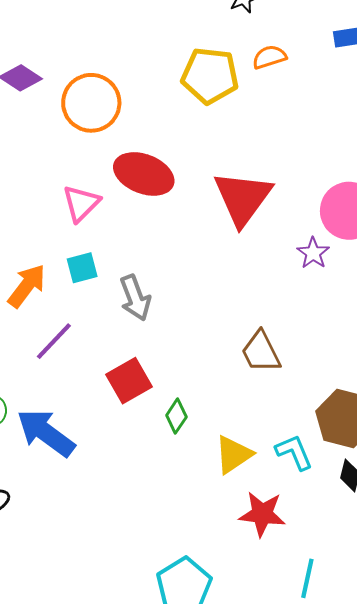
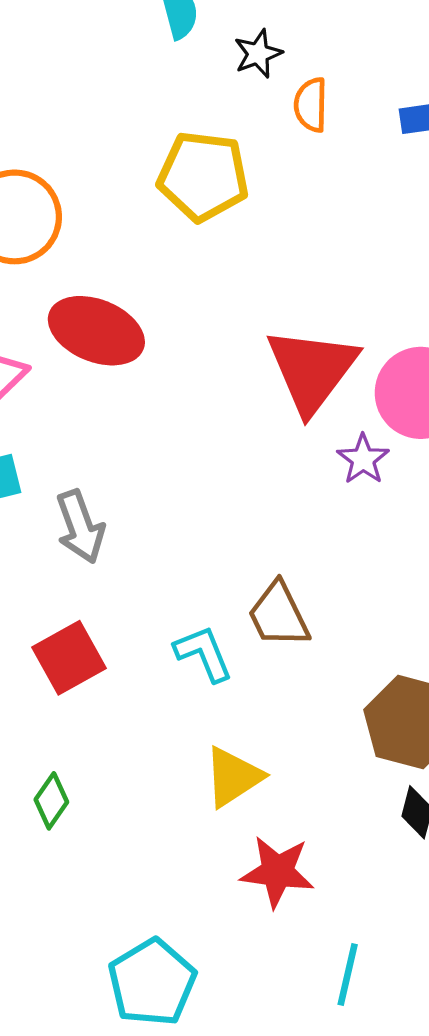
orange semicircle: (269, 57) -> (311, 105), moved, turned -72
red triangle: (243, 198) -> (312, 370), moved
green diamond: (176, 416) -> (51, 801), moved
cyan L-shape: (294, 452) -> (204, 654), moved

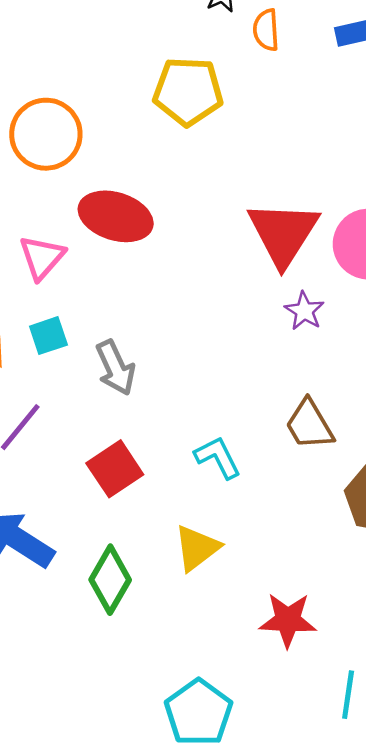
purple star: (363, 459) -> (304, 311), moved
brown trapezoid: (279, 615) -> (309, 425), moved
yellow triangle: (233, 777) -> (197, 548), moved
green diamond: (51, 801) -> (110, 580), size x1.6

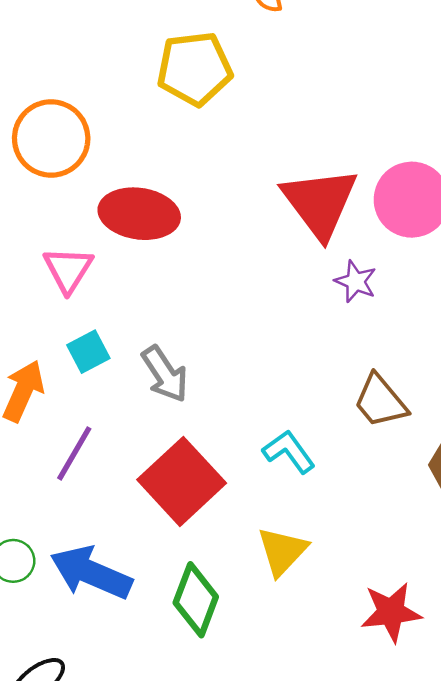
red square: (115, 469) -> (182, 481), size x1.4

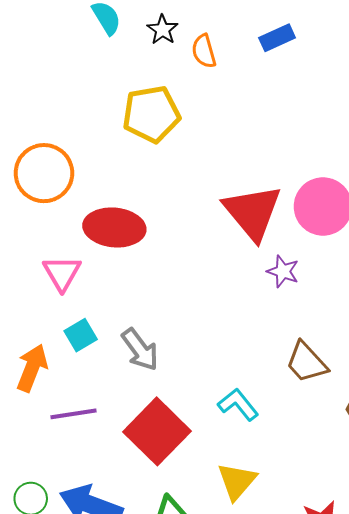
purple line: (74, 453) -> (73, 414), turned 54

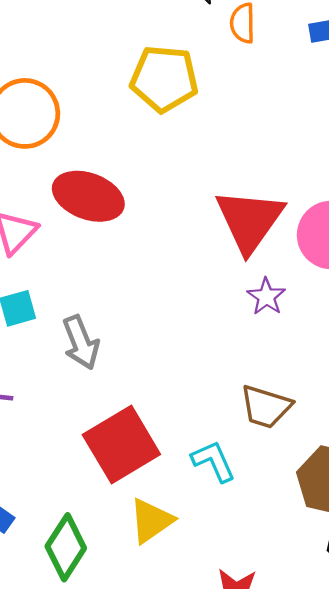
brown trapezoid: (306, 362) -> (266, 407), turned -45
cyan L-shape: (238, 404) -> (213, 461), moved
red square: (157, 431) -> (121, 444), moved

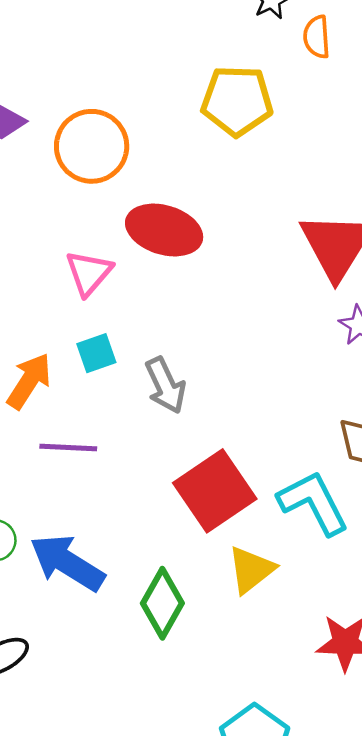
cyan L-shape: (213, 461) -> (313, 503), size x1.5

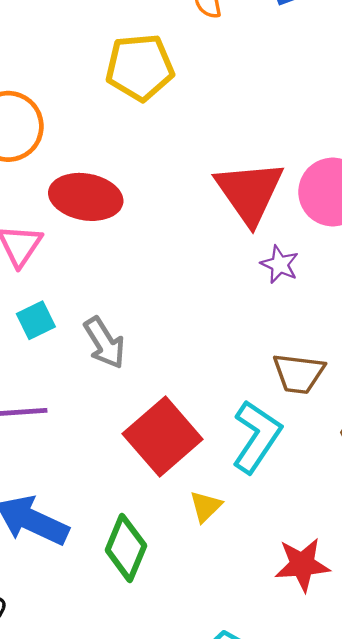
cyan L-shape: (313, 503) -> (257, 437), turned 68
yellow triangle: (251, 570) -> (206, 506), size x0.7

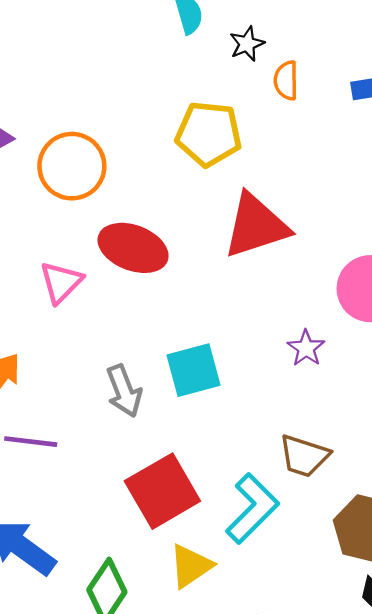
red triangle: (250, 192) -> (256, 226), moved, turned 36
cyan square: (36, 320) -> (193, 370), moved, size x1.5
yellow triangle: (206, 506) -> (191, 566), size x1.4

